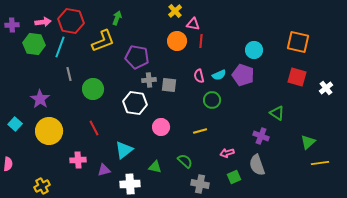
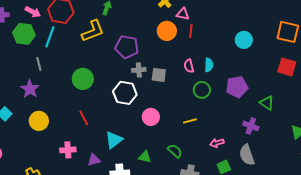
pink arrow: (43, 22) -> (33, 12), turned 35
gray line: (69, 74) -> (39, 64), moved
cyan semicircle: (219, 75) -> (209, 65), turned -64
purple pentagon: (243, 75) -> (237, 87), moved, turned -30
yellow circle: (49, 131) -> (39, 121), size x0.7

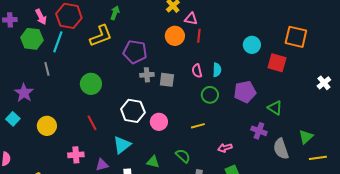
pink arrow: (33, 12) -> (41, 17), turned 35
red square: (287, 67) -> (277, 63), moved
purple star: (30, 89) -> (24, 93), moved
white hexagon: (125, 93) -> (133, 111), moved
gray semicircle: (247, 155) -> (281, 149), moved

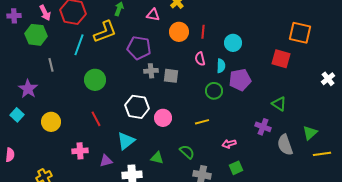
pink triangle: (191, 19) -> (153, 15), moved
cyan line: (58, 42) -> (79, 45), moved
cyan circle: (252, 45) -> (233, 43), moved
pink semicircle: (197, 71) -> (200, 59), moved
purple pentagon: (245, 92) -> (240, 80), moved

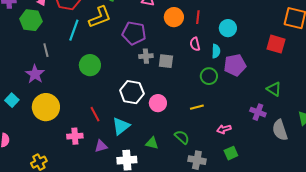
purple star: (28, 89) -> (35, 74), moved
red line: (96, 119) -> (95, 114), moved
yellow circle: (51, 122) -> (46, 107), size x1.4

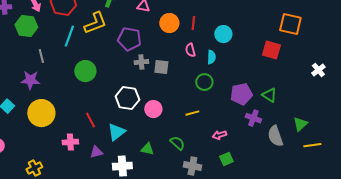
purple pentagon: (235, 65) -> (241, 94), moved
purple star: (35, 74) -> (30, 80), turned -30

